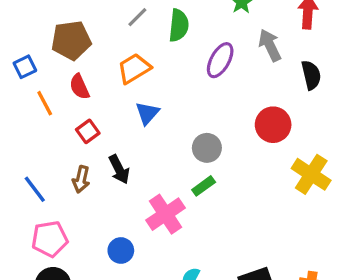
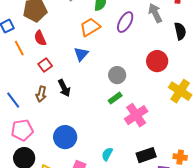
orange trapezoid: (134, 68) -> (90, 27), moved
pink cross: (166, 214) -> (136, 115), moved
blue circle: (121, 250) -> (65, 137), size x1.5

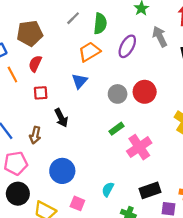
red semicircle: (40, 38) -> (35, 64), turned 49
red circle: (157, 61) -> (145, 92), moved
red square: (45, 65) -> (41, 93), turned 32
gray circle: (117, 75) -> (118, 94), moved
brown arrow: (41, 94) -> (35, 135), moved

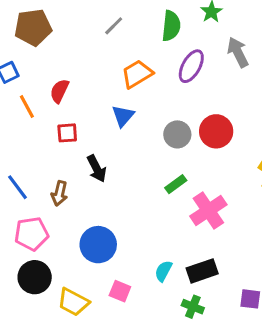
green semicircle: (100, 24) -> (171, 26), moved
brown pentagon: (30, 33) -> (33, 27), moved
black rectangle: (150, 190) -> (202, 271), moved

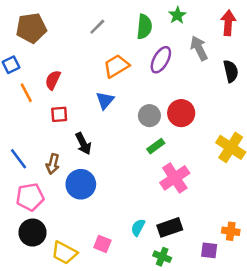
green rectangle: (176, 184) -> (156, 146), moved
blue circle: (98, 245) -> (81, 184), moved

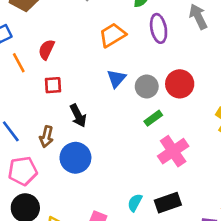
purple ellipse: (161, 60) -> (159, 28), turned -40
blue triangle: (105, 100) -> (116, 79), moved

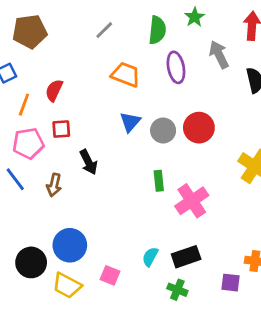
orange trapezoid: (112, 35) -> (126, 75), turned 52
orange line: (19, 63) -> (24, 105), turned 48
green rectangle: (153, 118) -> (159, 181), moved, turned -60
blue circle: (75, 158) -> (70, 245), moved
pink pentagon: (23, 171) -> (28, 143), moved

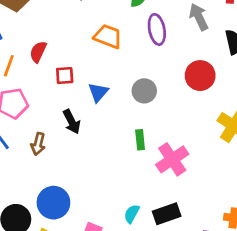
blue triangle: (130, 122) -> (98, 92), moved
red circle: (199, 128) -> (200, 76), moved
red square: (61, 129) -> (65, 76), moved

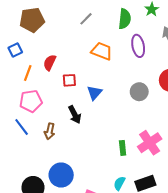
gray circle: (144, 91) -> (139, 92), moved
green rectangle: (140, 140) -> (123, 148), moved

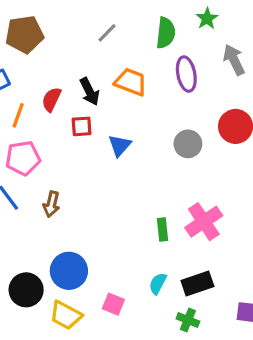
black arrow: (75, 115) -> (90, 91), moved

